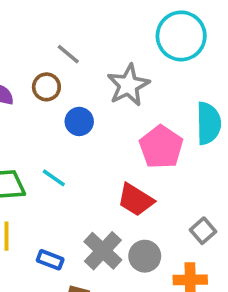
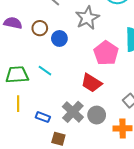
brown circle: (46, 87) -> (40, 28), moved

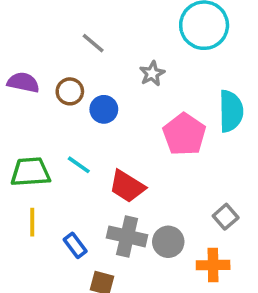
gray star: (87, 18) -> (152, 74), size x0.6
red trapezoid: (91, 83) -> (127, 186), moved
gray cross: (73, 112) -> (127, 236), turned -30
blue rectangle: (43, 117) -> (75, 245), turned 32

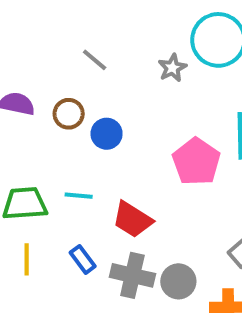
gray star: (152, 74) -> (172, 68), moved
cyan line: (79, 165) -> (79, 196), turned -30
blue rectangle: (75, 245) -> (83, 259), moved

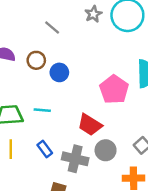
gray star: (172, 68) -> (93, 14), moved
red trapezoid: (132, 220) -> (90, 125), moved
gray circle: (178, 281) -> (106, 150), moved

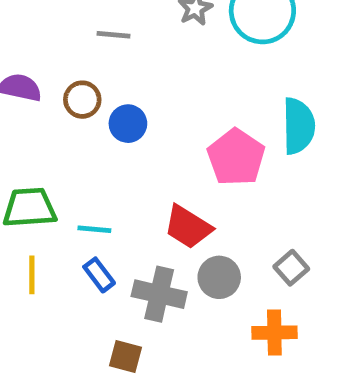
gray line: (52, 27) -> (114, 35), turned -35
cyan line: (42, 110) -> (94, 229), moved

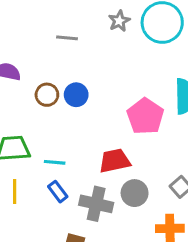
brown circle: (82, 100) -> (47, 95), moved
red trapezoid: (188, 227) -> (115, 161), turned 136

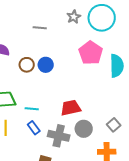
pink pentagon: (145, 116) -> (91, 53), moved

